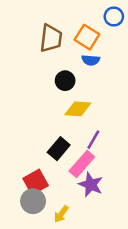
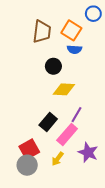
purple star: (91, 185) -> (88, 152), moved
yellow arrow: (61, 214) -> (58, 159), moved

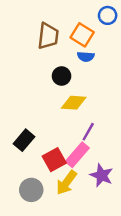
black rectangle: (48, 122) -> (24, 140), moved
red square: (29, 149) -> (54, 160), moved
yellow arrow: (58, 159) -> (66, 183), size x1.5

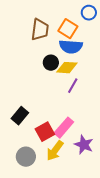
blue semicircle: (86, 57) -> (71, 47), size x1.6
yellow diamond: (74, 103) -> (67, 68), moved
purple line: (88, 132) -> (73, 86), moved

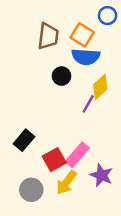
yellow diamond: (67, 68) -> (100, 87), moved, turned -45

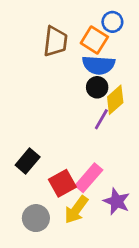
blue circle: (108, 16) -> (112, 22), moved
black circle: (62, 76) -> (97, 87), moved

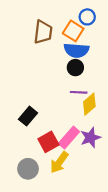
yellow diamond: (115, 100) -> (89, 104), moved
purple line: (101, 119) -> (79, 92), turned 63
black rectangle: (28, 161) -> (28, 116), moved
purple star: (117, 201) -> (90, 138), moved, turned 30

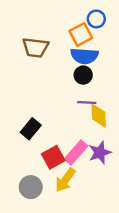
orange square: (73, 31) -> (81, 34), turned 30
brown trapezoid: (43, 32) -> (35, 48), moved, turned 90
yellow diamond: (89, 104) -> (99, 116), turned -50

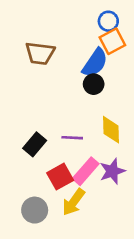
orange square: (81, 34) -> (112, 41), moved
blue semicircle: (84, 56) -> (95, 63), turned -60
purple line: (87, 102) -> (72, 138), moved

